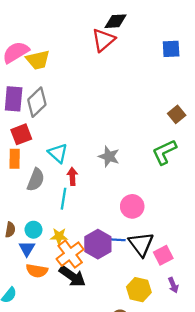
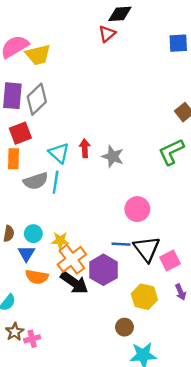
red triangle: (103, 40) -> (107, 34), size x0.7
red arrow: (72, 176) -> (85, 148), moved
gray semicircle: (36, 180) -> (36, 181), turned 50
cyan line: (63, 199) -> (56, 182), moved
purple hexagon: (98, 244) -> (103, 270), moved

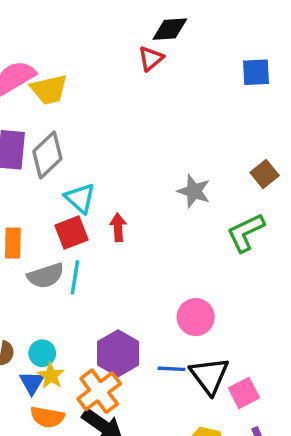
red square: (20, 133) -> (72, 233), moved
cyan triangle: (59, 153) -> (80, 198), moved
gray star: (113, 156) -> (194, 191), moved
yellow star: (60, 241) -> (51, 376), moved, turned 30
purple hexagon: (103, 270) -> (118, 353), moved

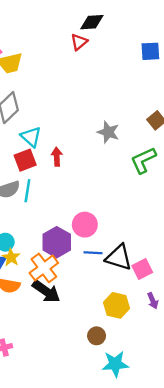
pink circle: (196, 317) -> (85, 225), moved
black triangle: (209, 376) -> (119, 257), turned -36

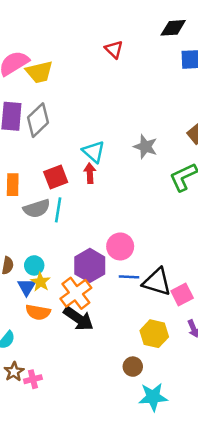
black diamond: (92, 22) -> (173, 28), moved
red triangle: (79, 42) -> (114, 49), turned -36
cyan triangle: (31, 137) -> (94, 152), moved

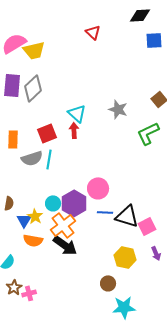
cyan circle: (34, 265) -> (53, 203), moved

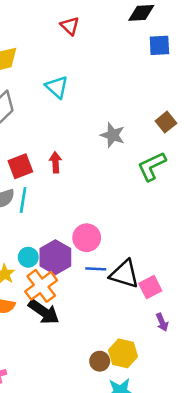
red triangle: (93, 32) -> (70, 26), moved
cyan triangle: (77, 113) -> (57, 87), moved
yellow hexagon: (125, 257) -> (123, 353), moved

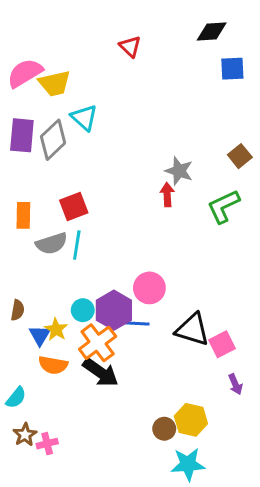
cyan triangle: (57, 87) -> (84, 118), moved
red arrow: (55, 162) -> (167, 195), moved
blue line: (96, 269) -> (138, 324), moved

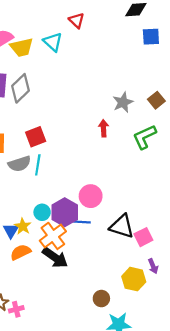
cyan triangle: (84, 118) -> (53, 42), moved
gray star: (179, 171) -> (123, 102), moved, turned 30
orange semicircle: (53, 365) -> (21, 252), turned 144
yellow hexagon: (191, 420) -> (134, 279), moved

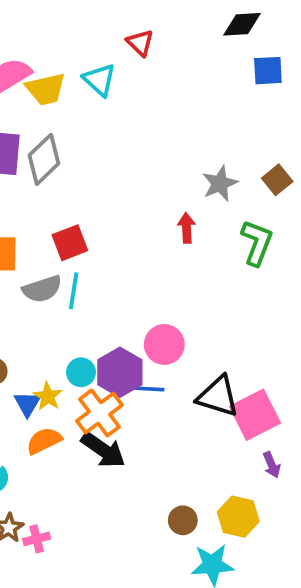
green L-shape: (145, 137) -> (257, 243), turned 136
pink square: (143, 237) -> (255, 415), size x1.5
yellow hexagon: (134, 279) -> (238, 517), moved

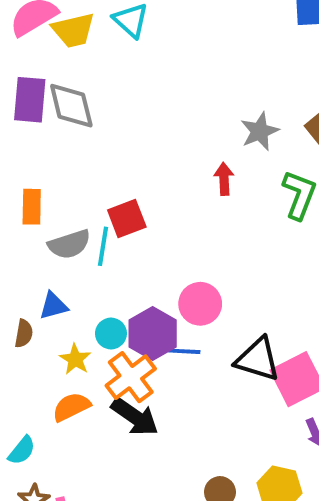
gray diamond: (44, 159) -> (71, 106), turned -60
red square: (70, 243) -> (127, 219), moved
blue triangle: (27, 404) -> (54, 306), moved, turned 44

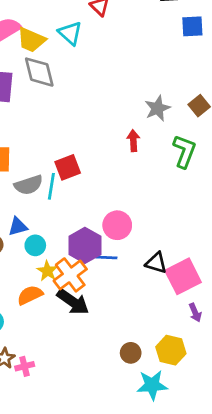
yellow trapezoid: (73, 30) -> (31, 40), turned 36
gray diamond: (71, 106) -> (39, 72), moved
cyan circle: (111, 334) -> (35, 245), moved
yellow star: (75, 359) -> (47, 271), moved
black triangle: (258, 359) -> (156, 263), size x0.7

